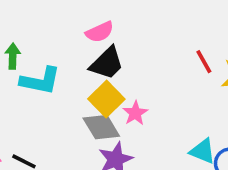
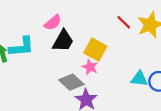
cyan L-shape: (40, 81) -> (22, 47), moved
yellow square: (106, 99) -> (95, 50), moved

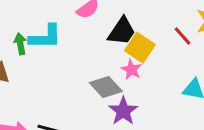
red line: (124, 22) -> (182, 36), moved
black trapezoid: (63, 41) -> (122, 31), moved

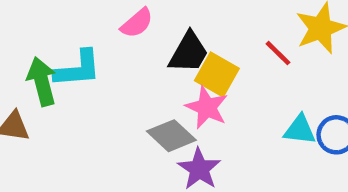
green arrow: (20, 44) -> (42, 81), size x1.5
pink star: (131, 70) -> (207, 107), size x1.4

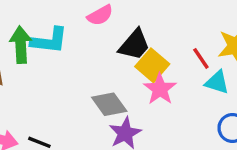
pink star: (207, 107) -> (160, 89), moved
cyan triangle: (300, 130) -> (217, 82), moved

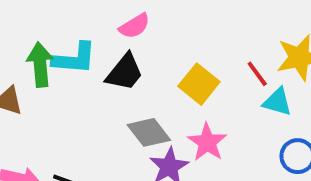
black trapezoid: (134, 45) -> (125, 72), moved
pink star: (160, 89) -> (207, 142), moved

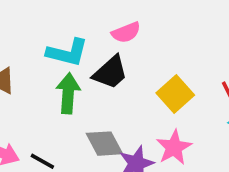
green arrow: (40, 65) -> (68, 93), moved
gray diamond: (149, 132) -> (104, 144), moved

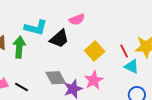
pink semicircle: (126, 32) -> (77, 19), moved
green arrow: (68, 93) -> (19, 47), moved

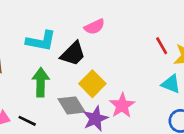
green arrow: (19, 47) -> (41, 82), moved
yellow square: (95, 51) -> (92, 84), moved
red line: (124, 51) -> (162, 46), moved

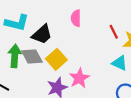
pink semicircle: (94, 27) -> (76, 18), moved, turned 112
gray diamond: (71, 105) -> (32, 57), moved

